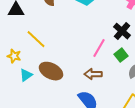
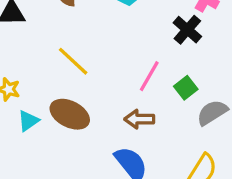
black cross: (122, 31) -> (187, 30), moved
yellow line: (36, 39) -> (73, 61), moved

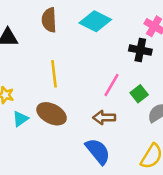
black cross: (187, 30) -> (140, 50), turned -30
yellow line: (73, 61) -> (54, 74), turned 40

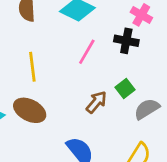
pink line: (112, 85) -> (87, 52), moved
brown arrow: (104, 118) -> (96, 102), moved, turned 130

